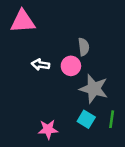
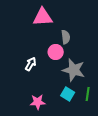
pink triangle: (23, 21) -> (43, 17), moved
white arrow: (40, 65) -> (31, 64), moved, turned 112

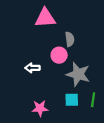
white arrow: (31, 64) -> (32, 68), turned -120
cyan square: (68, 94) -> (72, 100), turned -32

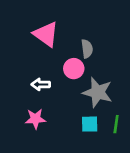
pink triangle: (45, 18) -> (46, 34), moved, turned 40
pink star: (40, 108) -> (35, 119), moved

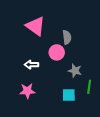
gray star: (98, 92) -> (75, 71), size x0.6
green line: (116, 124) -> (89, 87), moved

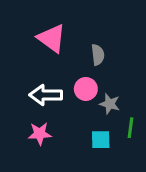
pink circle: (57, 52) -> (86, 89), moved
white arrow: (31, 65) -> (46, 95), size x1.5

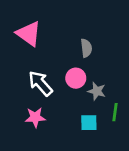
pink triangle: (52, 38) -> (29, 34), moved
white arrow: (46, 95) -> (40, 83), turned 48

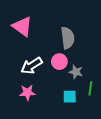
gray semicircle: (86, 48) -> (68, 38), size x1.5
white arrow: (40, 83) -> (32, 66), turned -80

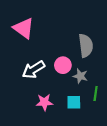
gray semicircle: (68, 38) -> (86, 46), moved
pink star: (27, 93) -> (44, 102), moved

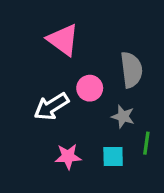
pink triangle: (24, 28) -> (63, 40), moved
pink circle: (63, 65) -> (90, 88), moved

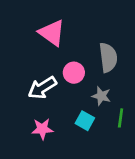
pink star: (68, 157) -> (42, 129), moved
cyan square: (113, 157) -> (85, 121), moved, turned 30

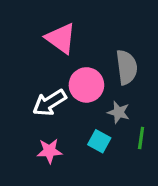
pink circle: (74, 73) -> (86, 85), size x1.4

